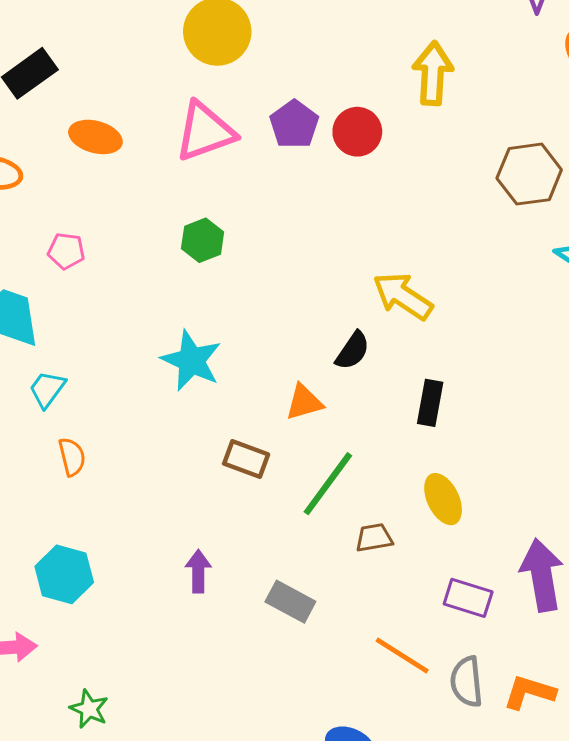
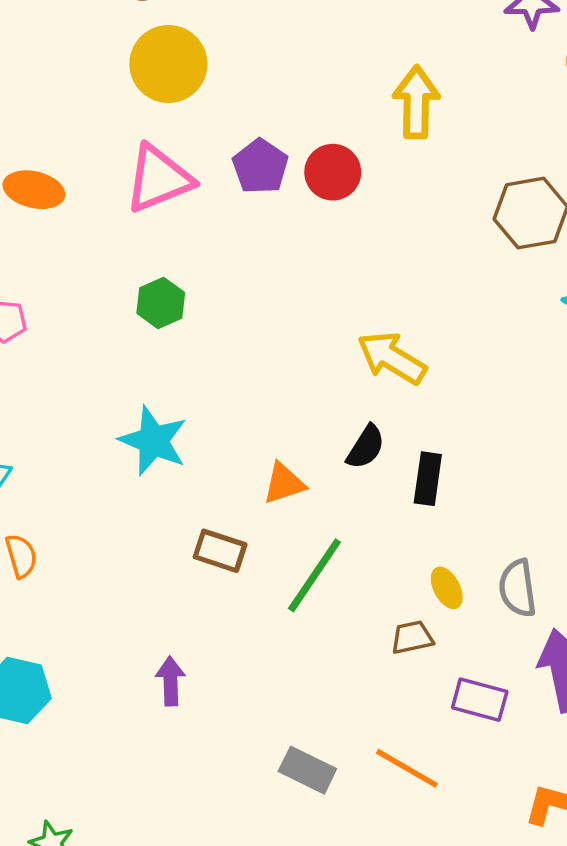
black semicircle: (353, 351) -> (366, 447), moved
yellow ellipse: (443, 499) -> (447, 588), size x0.7
brown trapezoid: (374, 538) -> (412, 637), moved
gray rectangle: (290, 602) -> (307, 770), moved
gray semicircle: (467, 682) -> (518, 588), moved

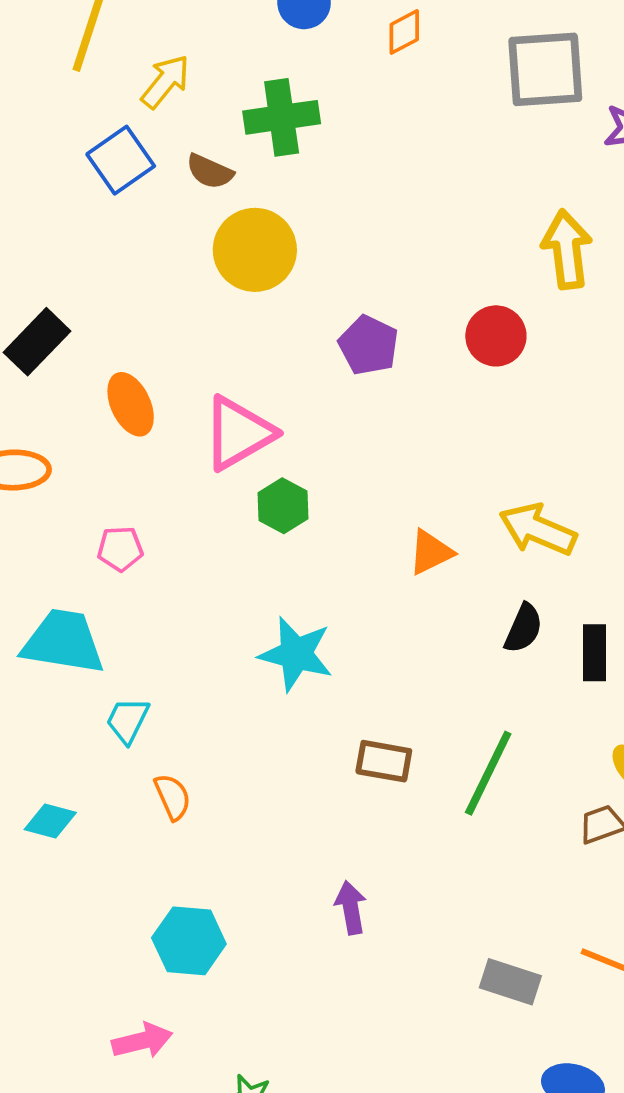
yellow arrow: (416, 102) -> (567, 249), moved
red circle: (333, 172) -> (496, 336), moved
pink triangle: (159, 179) -> (238, 433), moved
orange ellipse: (34, 190) -> (131, 404), turned 60
orange triangle: (284, 483) -> (431, 552), moved

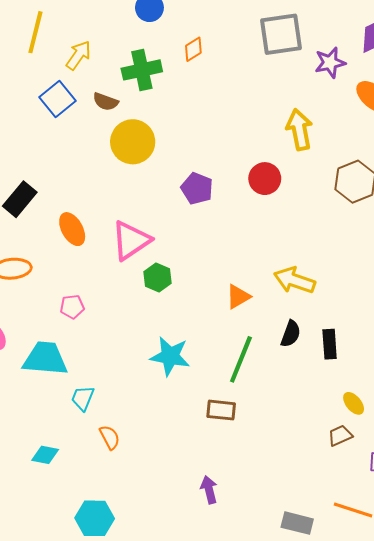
orange diamond: (404, 32) -> (193, 49), moved
green line: (488, 773) -> (241, 359), moved
cyan hexagon: (189, 941) -> (95, 518), moved

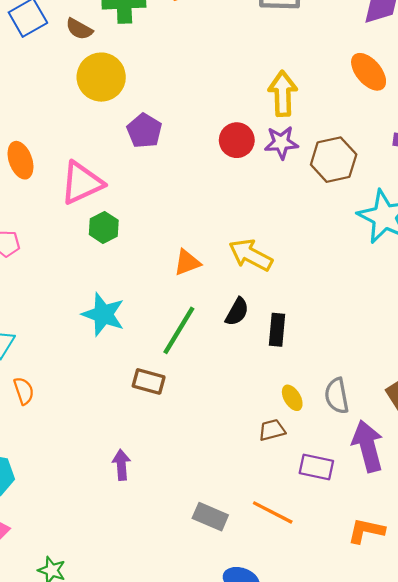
purple star: (330, 63) -> (281, 143), moved
purple pentagon: (197, 188) -> (144, 131), moved

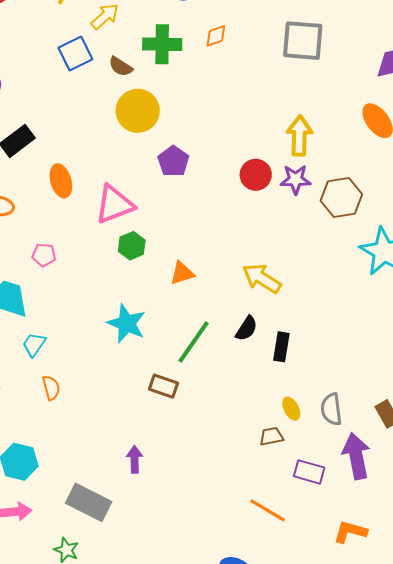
orange triangle: (187, 262) -> (182, 273), moved
gray rectangle: (210, 517) -> (89, 502), moved, size x1.4

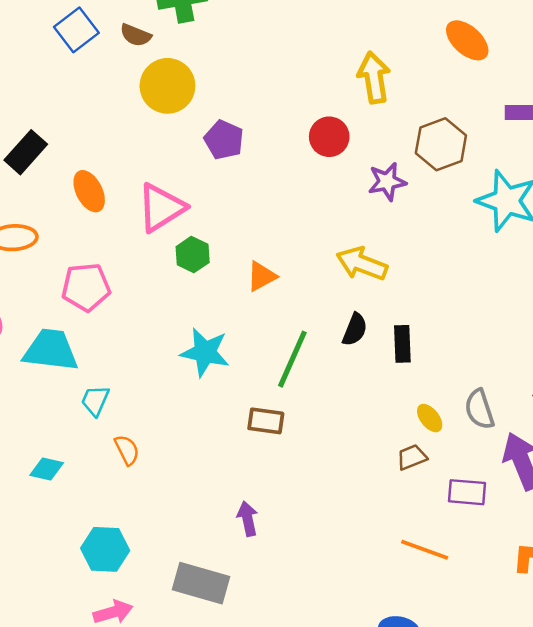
purple star: (295, 179) -> (387, 182), moved
pink pentagon: (44, 255) -> (86, 287), size x1.6

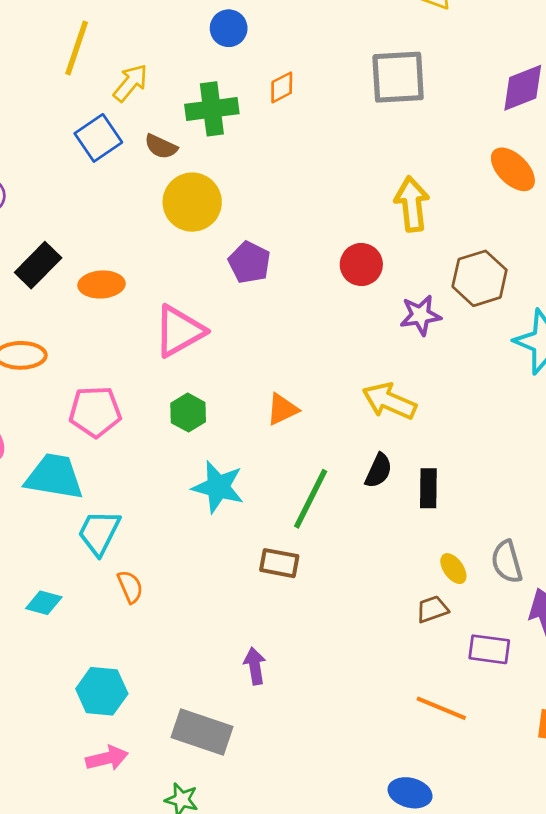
orange ellipse: (89, 191) -> (102, 284), moved, turned -69
green hexagon: (193, 255) -> (188, 413), moved
cyan trapezoid: (95, 400) -> (99, 533), size x1.4

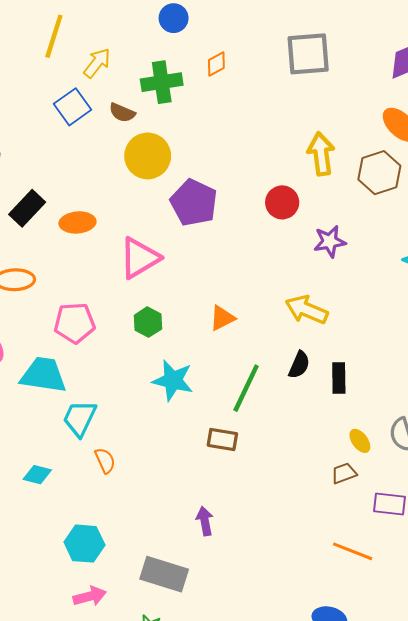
purple pentagon: (249, 262) -> (194, 203), size x1.4
brown hexagon: (480, 278) -> (379, 173), moved

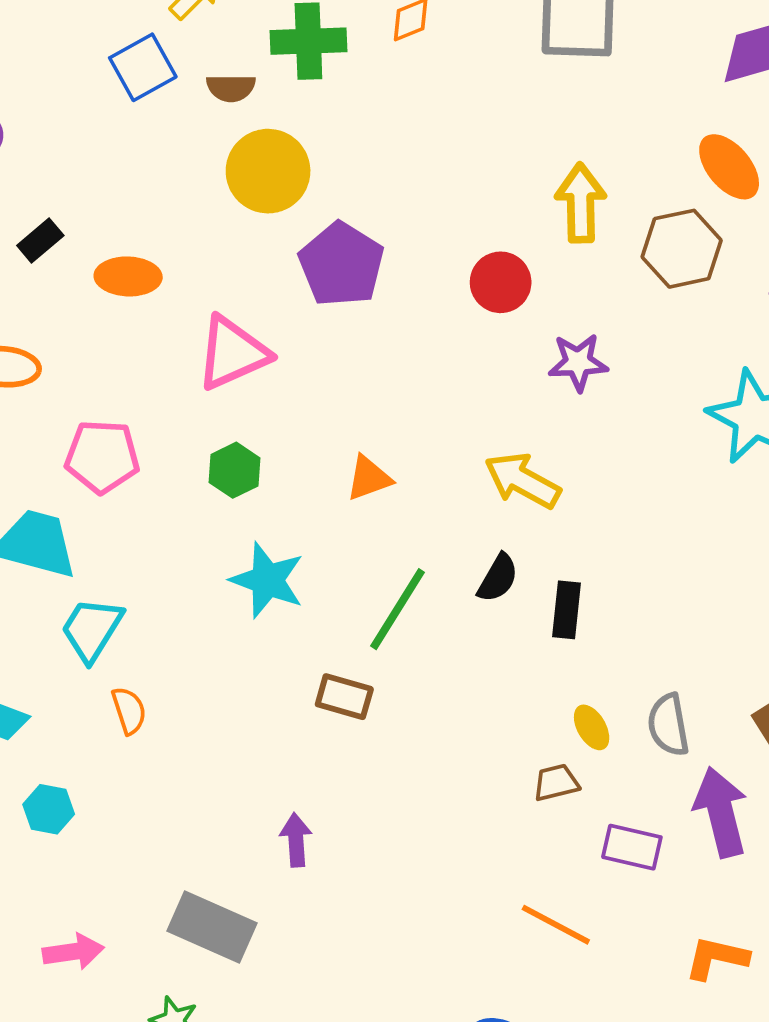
brown semicircle: (122, 113) -> (231, 88), turned -30
black rectangle: (27, 208) -> (40, 241), size x0.7
cyan hexagon: (84, 544) -> (49, 809), moved, size x0.7

